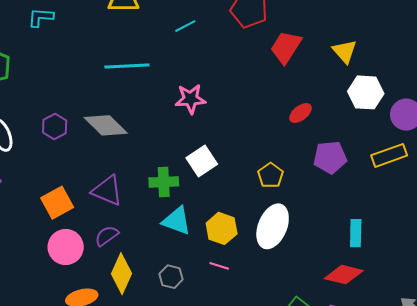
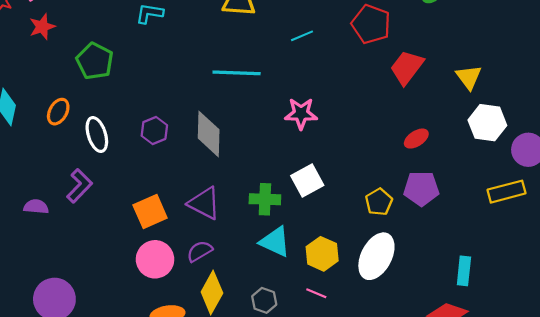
gray diamond: (106, 125) -> (209, 134), turned 42
purple pentagon: (330, 157) -> (421, 189), moved

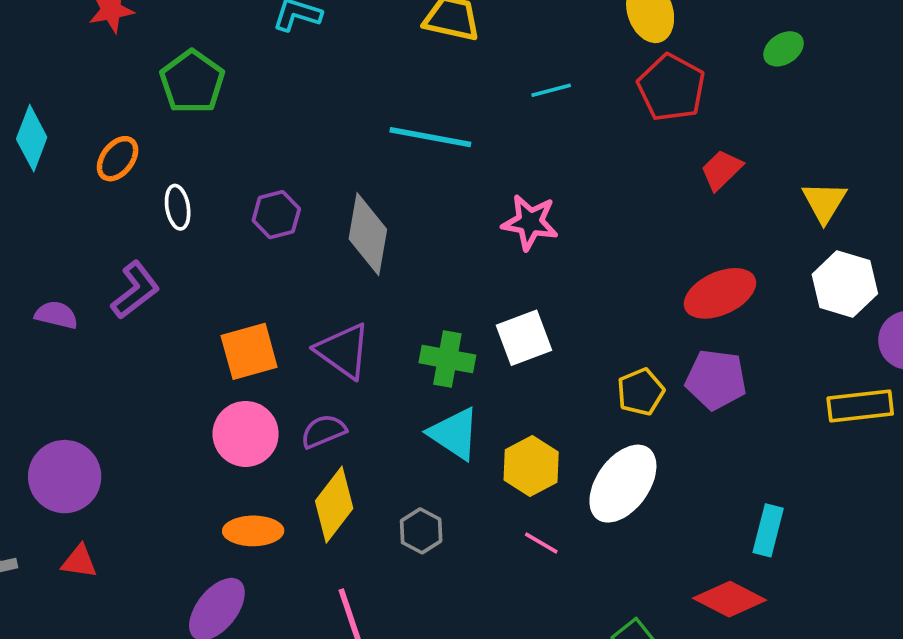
red trapezoid: (407, 67) -> (721, 170), size x0.7
white ellipse: (97, 134) -> (178, 207), size x0.7
red ellipse: (416, 139) -> (720, 293), size x1.6
pink line: (316, 293) -> (541, 543), moved

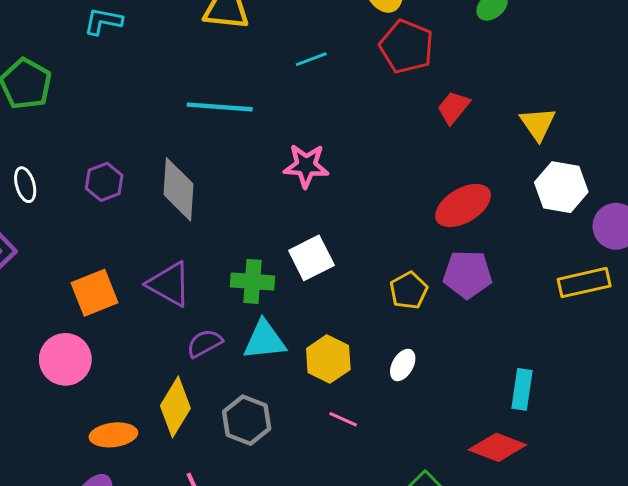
purple semicircle: (323, 431) -> (204, 343), moved
pink circle: (246, 434) -> (65, 359), moved
cyan triangle: (454, 434) -> (264, 340), turned -33
white ellipse: (623, 484) -> (403, 365), size x0.5
gray hexagon: (421, 531) -> (247, 420), size x1.4

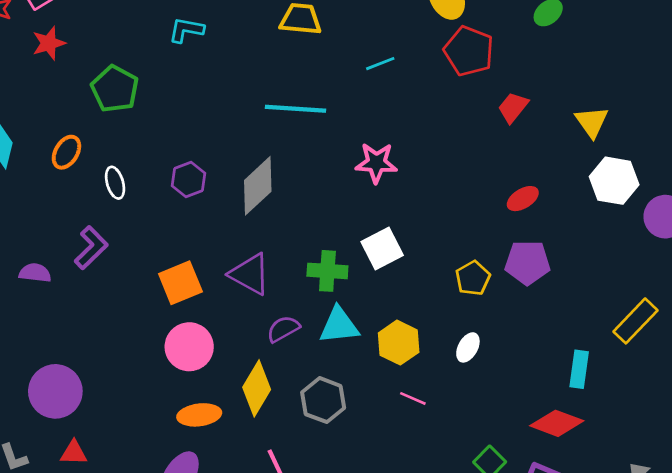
gray diamond: (178, 189) -> (258, 186), turned 44
red ellipse: (463, 206) -> (523, 199), size x0.6
yellow rectangle: (584, 283) -> (635, 321), moved, turned -33
pink circle: (65, 359) -> (189, 347), moved

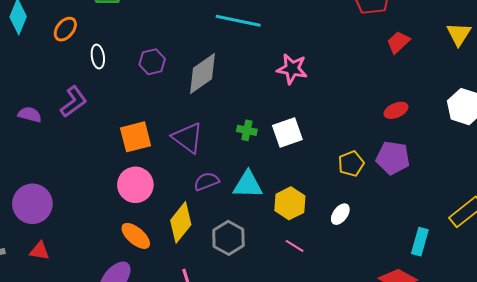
yellow triangle: (592, 122) -> (459, 34), moved
green cross: (327, 271) -> (247, 130), moved, size x0.7
orange ellipse: (199, 415) -> (136, 236), turned 40

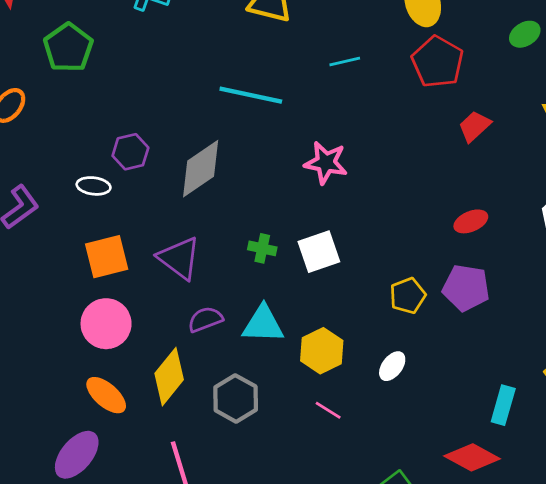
white ellipse: (98, 57) -> (94, 186), moved, turned -75

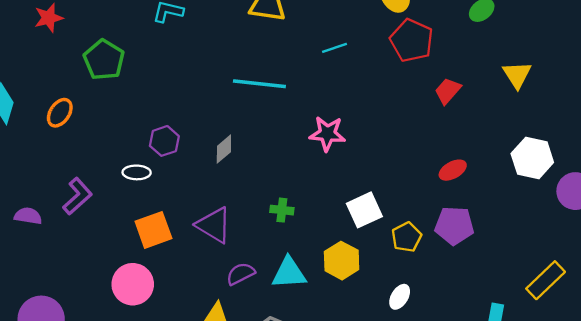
gray diamond: (201, 169) -> (224, 149), size x0.6
white square: (319, 252) -> (364, 210), moved
pink circle: (106, 324) -> (133, 284), moved
yellow hexagon: (322, 351) -> (342, 261), moved

